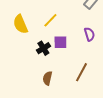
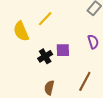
yellow line: (50, 20) -> (45, 19), moved

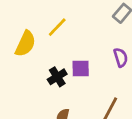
yellow semicircle: (21, 31) -> (25, 44), turned -132

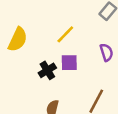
yellow line: (57, 27) -> (65, 34), moved

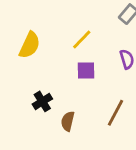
black cross: (47, 70) -> (42, 101), moved

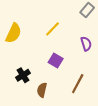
purple square: (86, 70) -> (56, 61), moved, turned 32

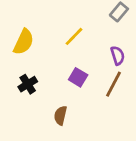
black cross: (23, 75) -> (28, 84), moved
brown line: (78, 84) -> (114, 84), moved

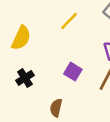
yellow line: (74, 36) -> (69, 21), moved

